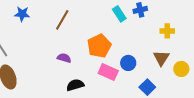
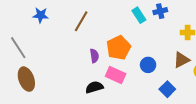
purple semicircle: (64, 58) -> (94, 56), moved, turned 64
brown triangle: (161, 58) -> (182, 60), turned 30
pink rectangle: (108, 72) -> (116, 75), moved

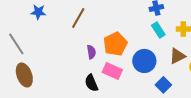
cyan rectangle: (139, 15) -> (158, 30), moved
blue circle: (148, 65) -> (144, 61), size x1.5
black semicircle: (94, 87) -> (91, 83), turned -96

